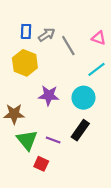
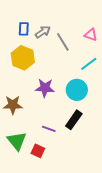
green triangle: (27, 140) -> (17, 141), moved

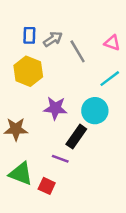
black rectangle: (74, 120) -> (76, 137), moved
green triangle: (17, 141) -> (21, 174), turned -30

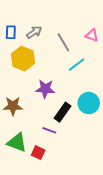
blue rectangle: (29, 35) -> (11, 32), moved
gray arrow: (53, 39) -> (34, 32), moved
cyan line: (110, 79) -> (77, 65), moved
cyan circle: (95, 111) -> (89, 103), moved

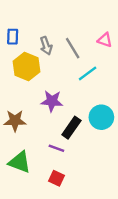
gray arrow: (34, 32) -> (46, 46), moved, turned 105
red square: (38, 153) -> (56, 178), moved

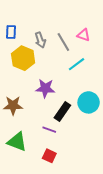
pink triangle: (105, 40) -> (83, 35), moved

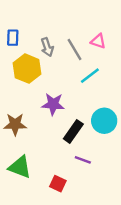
purple line: (49, 130) -> (83, 160), moved

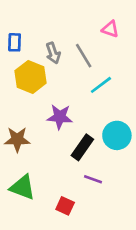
pink triangle: (98, 41) -> (110, 29), moved

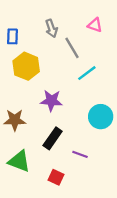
gray arrow: (53, 53) -> (51, 28), moved
black rectangle: (82, 147) -> (53, 138), moved

